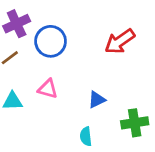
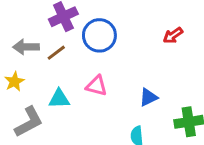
red arrow: (120, 41) -> (173, 35), size x0.6

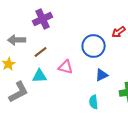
blue circle: (99, 35) -> (94, 46), moved
brown line: (56, 53) -> (41, 52), moved

